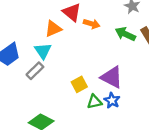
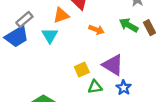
orange arrow: (92, 24) -> (96, 30), moved
gray rectangle: (35, 71) -> (24, 20), moved
blue star: (112, 100) -> (124, 88), moved

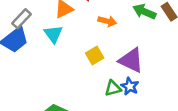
yellow square: (82, 70) -> (95, 55), moved
blue star: (124, 88) -> (130, 86), moved

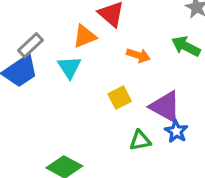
blue star: (130, 86) -> (176, 131), moved

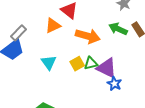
orange arrow: (138, 55) -> (88, 36), size x1.6
cyan triangle: (69, 67) -> (49, 62), moved
green triangle: (140, 140) -> (91, 63), moved

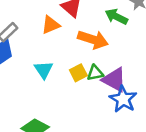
green arrow: (118, 29) -> (116, 17), moved
blue star: (114, 84) -> (123, 99), size x1.5

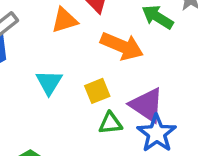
green triangle: (95, 73) -> (110, 123), moved

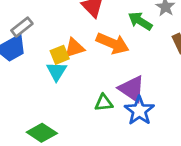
orange triangle: (64, 20) -> (74, 48), moved
yellow square: (97, 91) -> (60, 55), moved

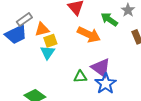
orange triangle: (74, 48) -> (42, 29), moved

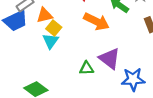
yellow square: (50, 41) -> (54, 28), turned -32
blue star: (106, 84) -> (133, 79), moved, turned 30

